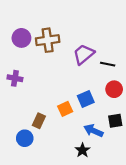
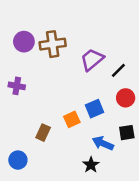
black line: (108, 64) -> (118, 70), turned -56
blue circle: (25, 138) -> (18, 160), moved

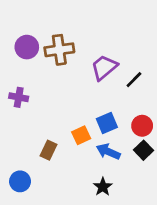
red circle: (126, 98) -> (142, 126), moved
black square: (127, 133) -> (143, 150), turned -35
blue arrow: (103, 143) -> (108, 152), moved

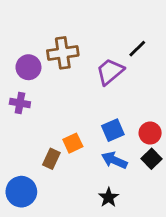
purple circle: (27, 47) -> (28, 67), moved
black line: (134, 80) -> (137, 49), moved
orange square: (81, 135) -> (73, 143), moved
blue circle: (20, 181) -> (21, 192), size x1.4

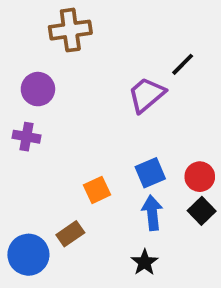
brown cross: (63, 53) -> (70, 30), moved
brown rectangle: (51, 159) -> (70, 234), moved, turned 30
blue arrow: (114, 160) -> (152, 213), turned 60

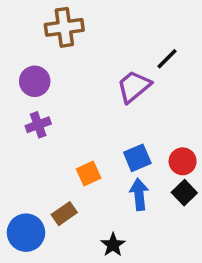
purple cross: (27, 137) -> (38, 125), moved, turned -30
black star: (145, 262) -> (113, 245), moved

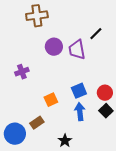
purple circle: (35, 81) -> (54, 47), moved
purple trapezoid: (134, 87) -> (77, 50), turned -60

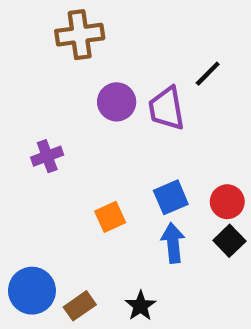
brown rectangle: (37, 123) -> (80, 306), moved

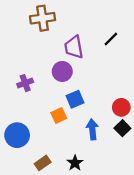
purple circle: (117, 102) -> (62, 71), moved
purple trapezoid: (166, 108) -> (74, 47), moved
blue square: (171, 197) -> (75, 99), moved
blue circle: (32, 291) -> (17, 135), moved

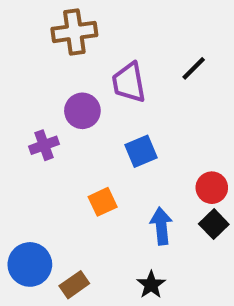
purple circle: (62, 71) -> (82, 111), moved
blue square: (75, 99) -> (141, 151), moved
blue circle: (17, 135) -> (30, 264), moved
black star: (75, 163) -> (151, 285), moved

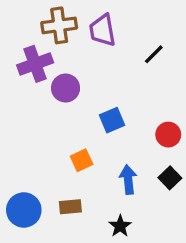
purple trapezoid: (129, 83) -> (102, 30), moved
purple cross: (44, 145) -> (35, 64), moved, size x1.5
red circle: (212, 188) -> (168, 135), moved
brown rectangle: (74, 285) -> (70, 207), moved, turned 30

